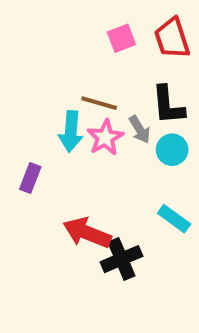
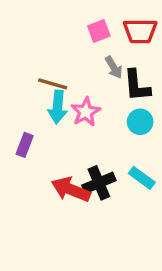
red trapezoid: (172, 38) -> (140, 31), turned -72
brown line: (99, 103) -> (53, 84), moved
gray arrow: (140, 129) -> (114, 67), moved
black cross: (121, 259) -> (99, 183), moved

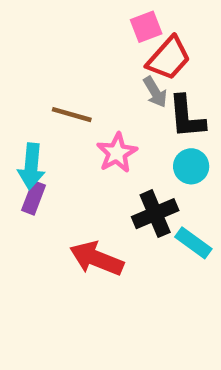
pink square: (99, 31) -> (146, 27), moved
red trapezoid: (140, 31) -> (169, 58), moved, turned -48
cyan arrow: (58, 107) -> (31, 166), moved
black cross: (99, 183) -> (155, 214), moved

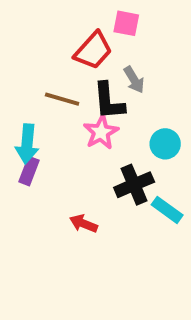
pink square: (146, 27) -> (126, 23), turned 32
red trapezoid: (169, 58) -> (93, 51), moved
black L-shape: (187, 117) -> (109, 101), moved
red arrow: (97, 259) -> (83, 224), size x0.6

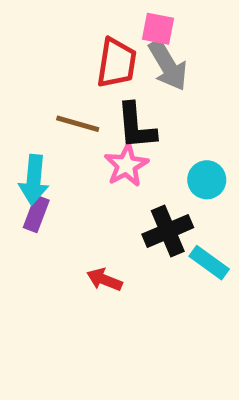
red trapezoid: (93, 51) -> (117, 63), turned -33
gray arrow: (134, 80) -> (168, 65), moved, size x1.5

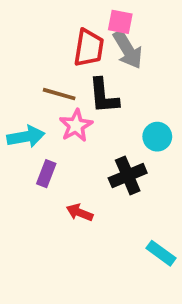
pink star: (126, 165) -> (76, 126), moved
cyan arrow: (34, 180) -> (26, 137), turned -105
purple rectangle: (36, 214) -> (46, 174), moved
cyan rectangle: (209, 263) -> (161, 253), moved

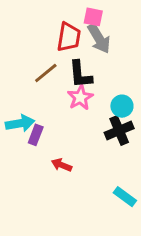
brown line: (59, 94) -> (46, 73), turned -55
pink star: (76, 126) -> (80, 97), moved
cyan arrow: (26, 137) -> (20, 123), moved
black cross: (128, 175) -> (119, 131), moved

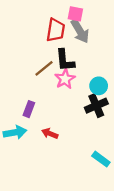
brown line: (46, 73) -> (44, 68), moved
cyan arrow: (20, 123) -> (15, 132), moved

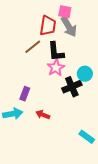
brown line: (44, 68) -> (33, 47), moved
black cross: (96, 106) -> (72, 87), moved

